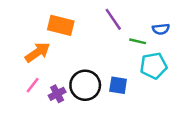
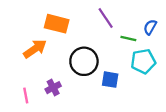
blue semicircle: (161, 29) -> (150, 27), turned 126
pink line: (33, 85) -> (26, 96), moved, turned -49
black circle: (85, 85) -> (84, 61), moved

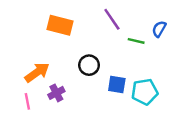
orange arrow: (35, 49) -> (37, 72), moved
black circle: (84, 61) -> (89, 65), size x0.7
cyan pentagon: (143, 61) -> (145, 92), moved

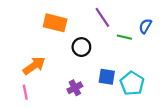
black circle: (89, 65) -> (81, 47), moved
cyan pentagon: (145, 92) -> (132, 83), turned -30
purple cross: (56, 93) -> (75, 88), moved

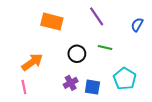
green line: (124, 37) -> (105, 48), moved
black circle: (81, 47) -> (77, 54), moved
blue square: (107, 77) -> (92, 87), moved

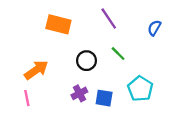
green line: (105, 48) -> (118, 54), turned 32

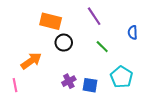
blue semicircle: (154, 28) -> (133, 32), moved, turned -32
black circle: (86, 61) -> (64, 43), moved
pink line: (27, 98) -> (15, 85), moved

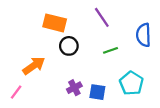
blue semicircle: (133, 32) -> (143, 35), size x1.5
green line: (102, 47) -> (111, 50), turned -64
pink line: (15, 85) -> (16, 92), turned 48

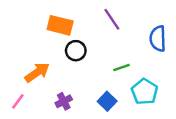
green line: (111, 50) -> (122, 68), moved
purple cross: (74, 88) -> (64, 101), moved
blue square: (97, 92) -> (107, 101), turned 35

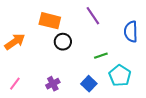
orange arrow: (37, 72) -> (15, 42), moved

